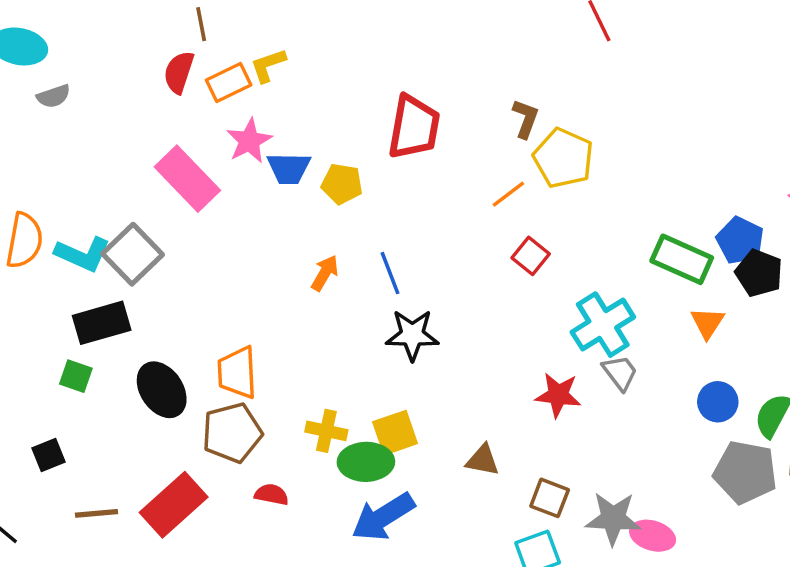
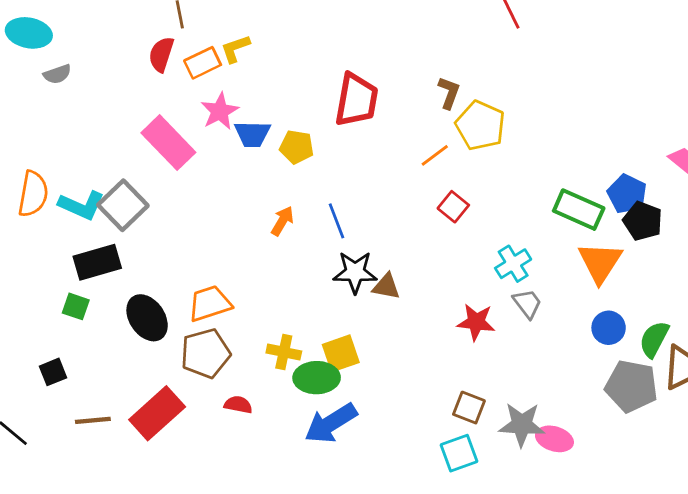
orange triangle: (707, 323) -> (600, 262), size x1.6
cyan cross: (603, 325) -> (513, 264), size x0.7
orange trapezoid: (237, 373) -> (210, 304), turned 75
brown triangle: (483, 460) -> (386, 286), moved

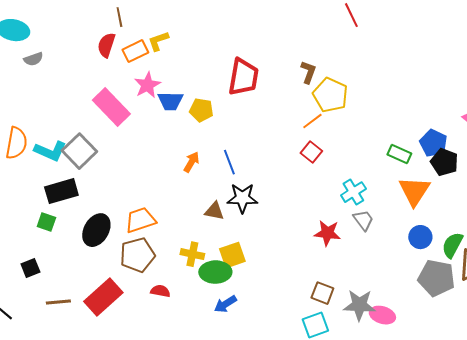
orange line: (435, 155) -> (312, 121), moved
green rectangle: (579, 210) -> (399, 154), size x0.7
brown triangle: (386, 286) -> (214, 211), moved
black ellipse: (147, 318) -> (96, 230), turned 64
blue arrow: (331, 423) -> (225, 304), size x0.6

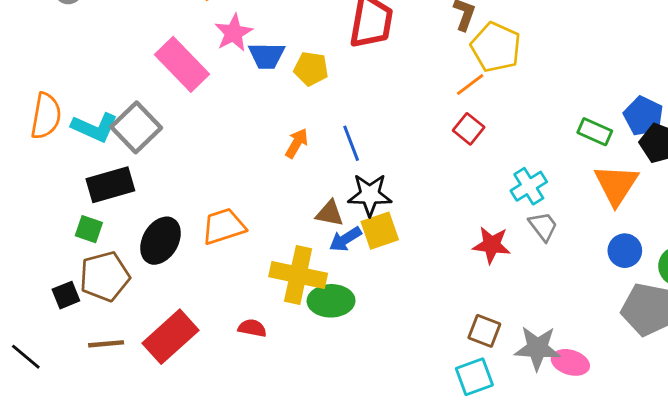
yellow cross: (192, 254) -> (298, 275), size x1.6
brown pentagon: (137, 255) -> (105, 276), moved
yellow square: (232, 255) -> (380, 231), moved
blue arrow: (225, 304) -> (345, 239), moved

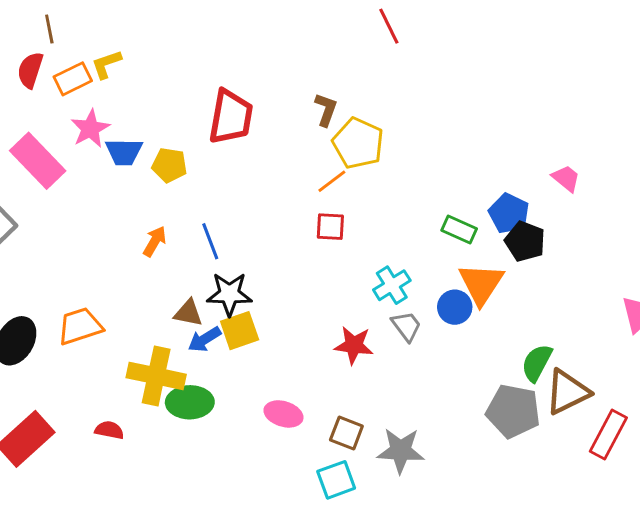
red square: (469, 129) -> (330, 227), turned -36
blue circle: (625, 251) -> (455, 307), moved
pink ellipse: (570, 362) -> (283, 414), moved

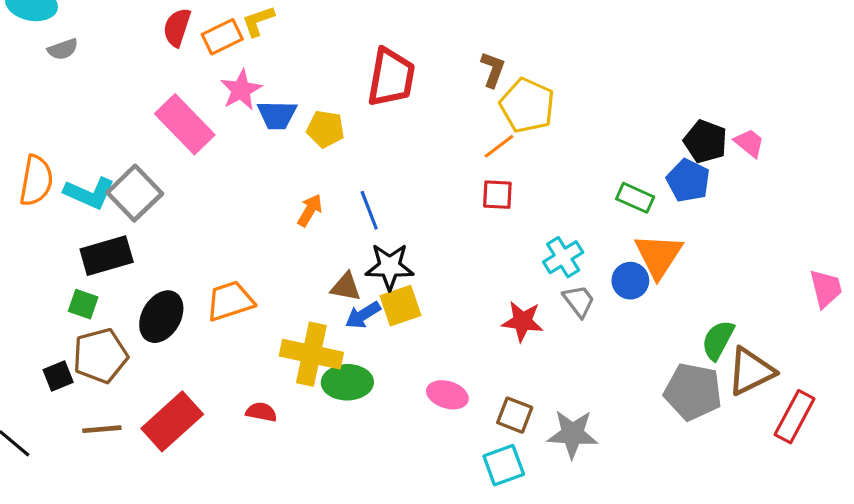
black pentagon: (525, 241) -> (705, 141), moved

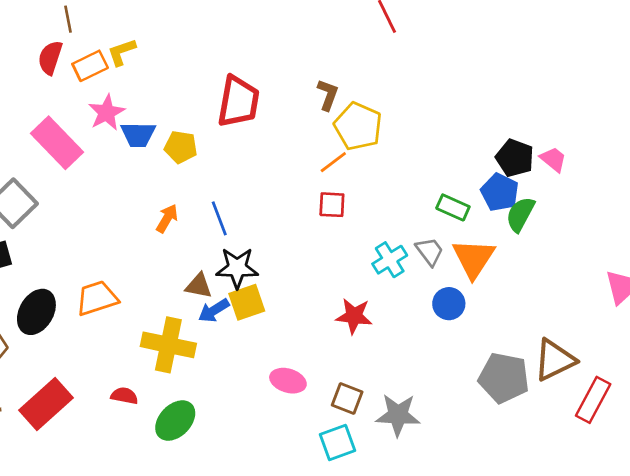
blue circle: (630, 281) -> (449, 304), moved
gray trapezoid: (579, 301) -> (430, 251), moved
green semicircle: (718, 340) -> (520, 214), moved
green ellipse: (347, 382) -> (175, 421), moved, turned -45

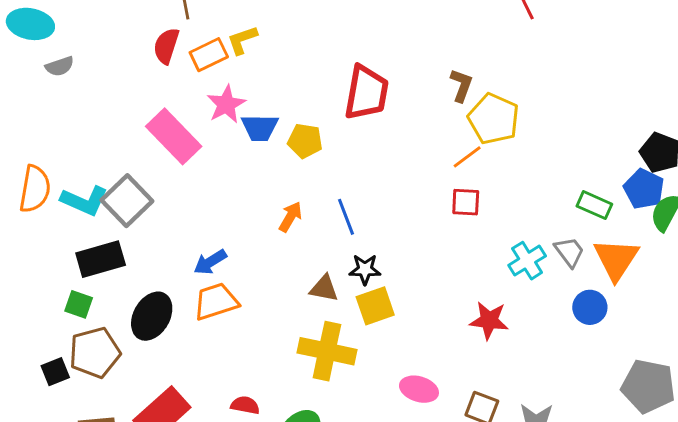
black star: (237, 268) -> (365, 269), size x0.7
blue arrow: (214, 311) -> (210, 262), moved
yellow cross: (168, 345) -> (327, 351), moved

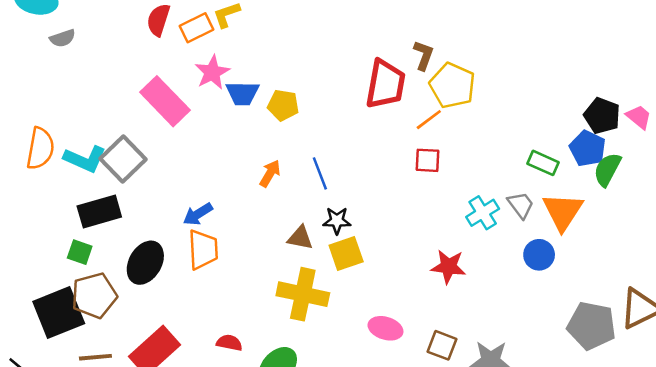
red trapezoid: (366, 93) -> (385, 84), moved
orange trapezoid: (216, 301) -> (203, 250), turned 105
black square: (55, 372) -> (59, 313), size x2.0

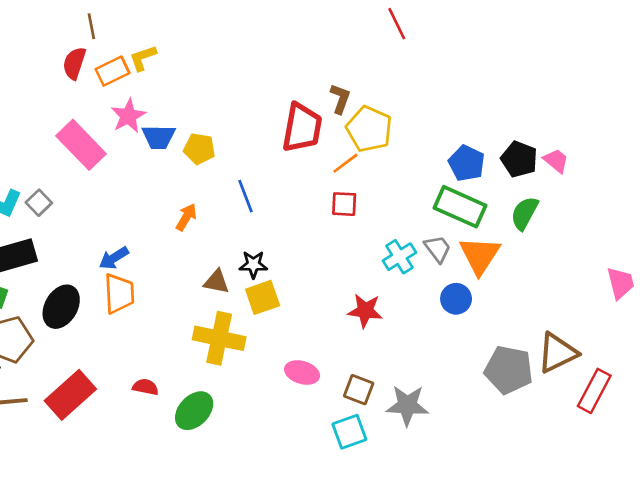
blue pentagon: (588, 148) -> (467, 163), moved
gray square: (123, 159) -> (39, 203), size x0.6
green rectangle: (543, 163) -> (460, 207), size x1.6
blue line: (320, 173) -> (245, 196), moved

